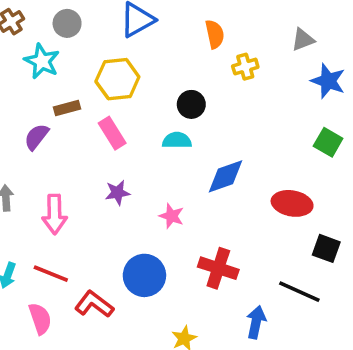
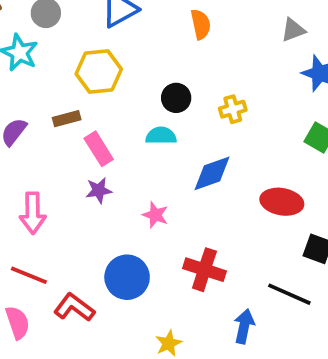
yellow cross: (245, 67) -> (233, 109), moved
brown rectangle: (67, 108) -> (67, 119), moved
pink rectangle: (112, 133) -> (99, 149), moved

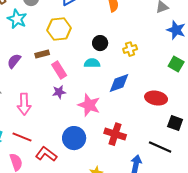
pink star: (155, 215) -> (89, 105), size x1.6

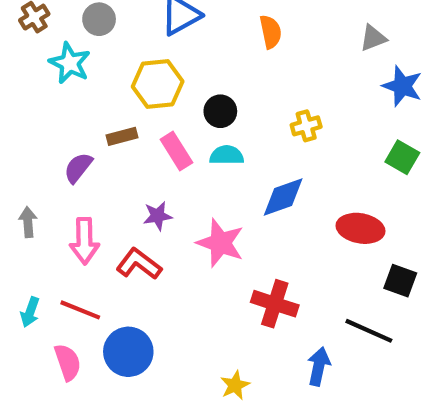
black circle: (100, 43) -> (220, 111), moved
purple semicircle: (14, 61) -> (78, 168), moved
pink rectangle: (59, 70) -> (176, 151), moved
blue circle: (74, 138) -> (128, 352), moved
red L-shape: (46, 154) -> (139, 264), moved

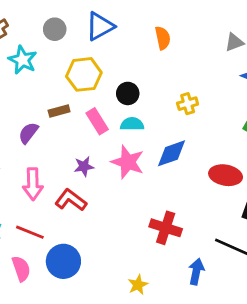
gray circle: (99, 19) -> (55, 29), moved
pink star: (220, 243) -> (128, 162), moved

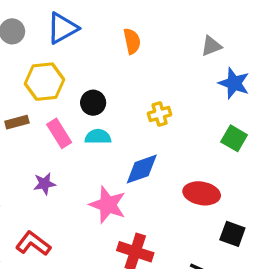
pink star: (128, 162) -> (108, 205), moved
red L-shape: (71, 200) -> (33, 244), moved

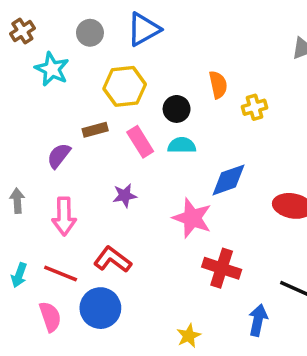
orange semicircle: (132, 41) -> (218, 85), moved
yellow cross: (160, 114) -> (254, 107), moved

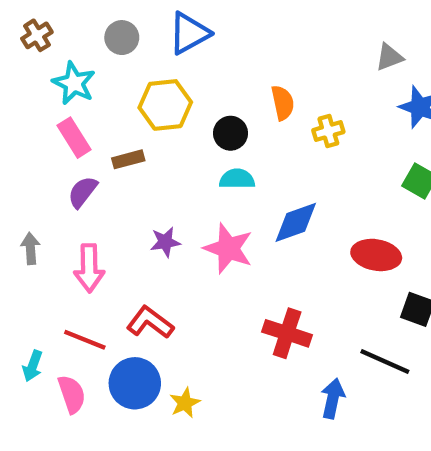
pink rectangle: (140, 142) -> (74, 138), moved
pink star: (192, 218) -> (228, 248), moved
cyan arrow: (19, 275) -> (33, 366), moved
yellow star: (189, 336) -> (185, 403), moved

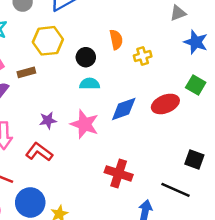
red ellipse: (376, 255) -> (165, 104), moved, turned -32
red L-shape: (150, 322) -> (39, 152), moved

